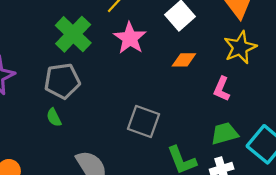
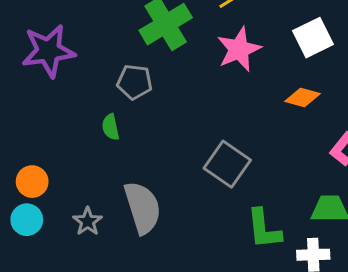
gray pentagon: (62, 81) -> (134, 82), size x0.7

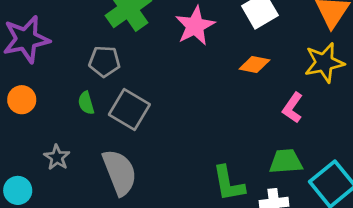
gray square: (227, 164) -> (129, 109), moved
orange circle: (32, 182) -> (22, 100), moved
gray star: (88, 221) -> (57, 157), moved

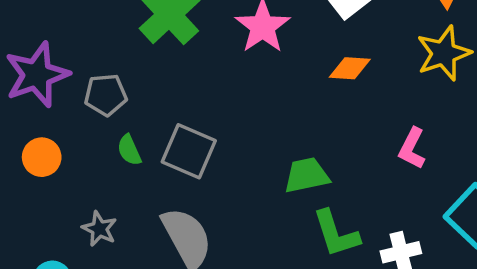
gray pentagon: (104, 61) -> (106, 95), moved
pink L-shape: (293, 108) -> (412, 148), moved
green trapezoid: (286, 162) -> (307, 175), moved

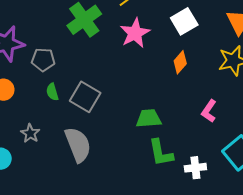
orange diamond: (350, 68) -> (180, 62), turned -60

